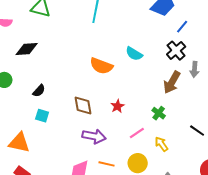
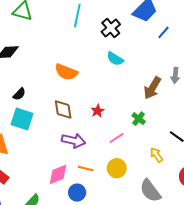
black cross: (176, 51) -> (111, 28), moved
orange semicircle: (101, 66) -> (66, 72), moved
cyan square: (42, 116) -> (22, 119), size x1.6
yellow arrow: (161, 144) -> (157, 155), moved

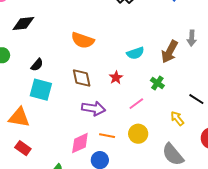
cyan semicircle: (115, 59) -> (135, 53), moved, turned -48

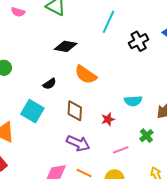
black diamond: (23, 23) -> (66, 46), moved
black semicircle: (37, 65) -> (49, 84), moved

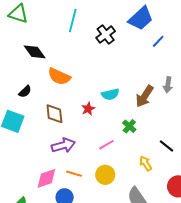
black diamond: (66, 46) -> (35, 52), turned 55
red star: (108, 119) -> (88, 109), moved
purple arrow: (78, 143) -> (63, 145), turned -30

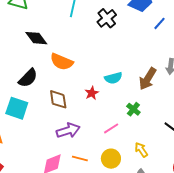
black semicircle: (25, 92) -> (28, 78), size x1.5
yellow arrow: (146, 163) -> (141, 150), moved

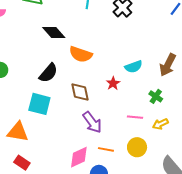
pink line: (111, 128) -> (135, 117), turned 42
purple arrow: (68, 130) -> (92, 122), turned 75
yellow arrow: (141, 150) -> (160, 124), moved, turned -77

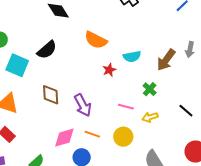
orange semicircle: (81, 54) -> (96, 40), moved
brown diamond: (80, 92) -> (51, 95), moved
cyan square: (39, 104) -> (17, 65), moved

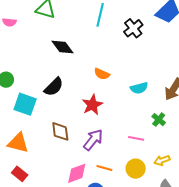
orange semicircle: (96, 40) -> (102, 74), size x0.7
red star: (109, 70) -> (92, 105), moved, size x1.5
purple arrow: (83, 105) -> (93, 140), turned -110
yellow arrow: (150, 117) -> (162, 160), moved

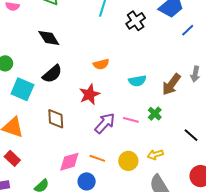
black diamond: (63, 47) -> (49, 38), moved
orange semicircle: (102, 74) -> (101, 64), turned -42
pink line: (136, 138) -> (131, 120), moved
purple arrow: (93, 140) -> (105, 123), moved

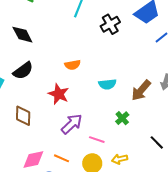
red star: (90, 94) -> (59, 94), turned -30
pink line: (131, 120) -> (97, 140), moved

